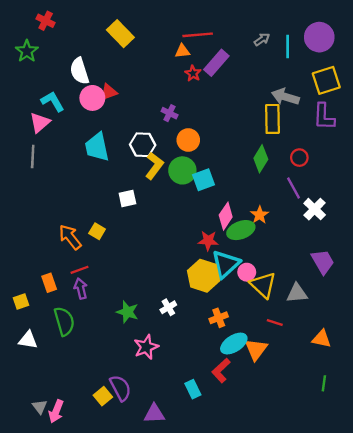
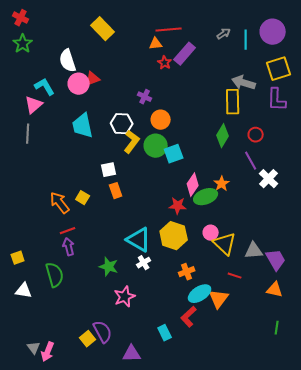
red cross: (46, 21) -> (21, 18), moved
purple trapezoid: (323, 262) -> (276, 260), moved
cyan triangle: (226, 264) -> (139, 240), moved, turned -48
orange rectangle: (49, 283) -> (116, 191), moved

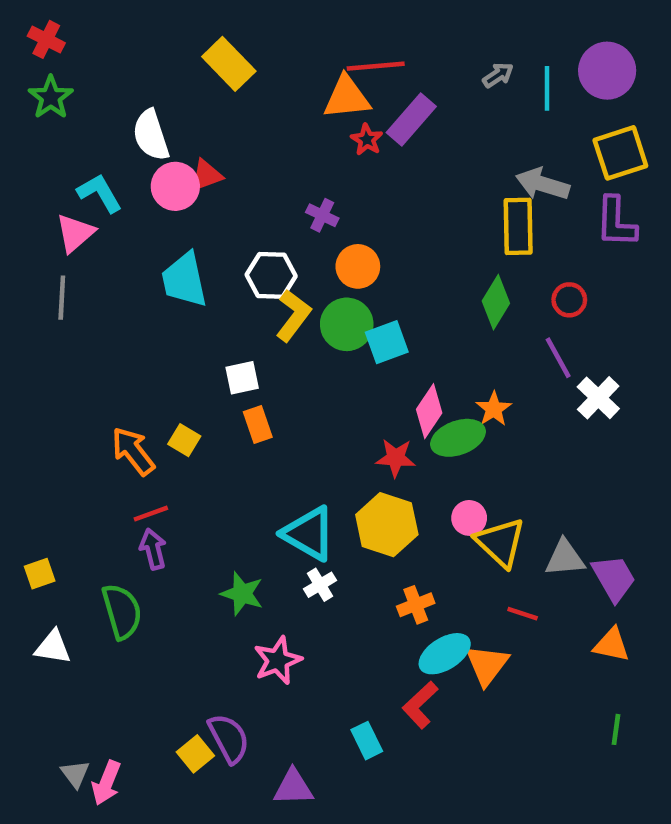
orange triangle: (156, 44) -> (347, 97), size x1.6

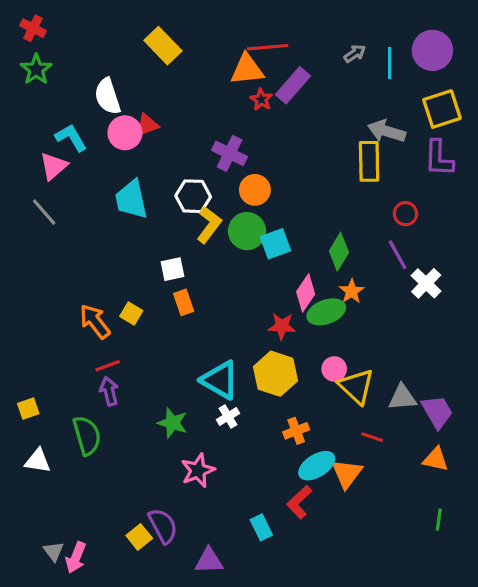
purple cross: (322, 215) -> (230, 153), size x1.5
gray line: (62, 298) -> (44, 212), turned -44
green diamond: (496, 302) -> (339, 252), moved

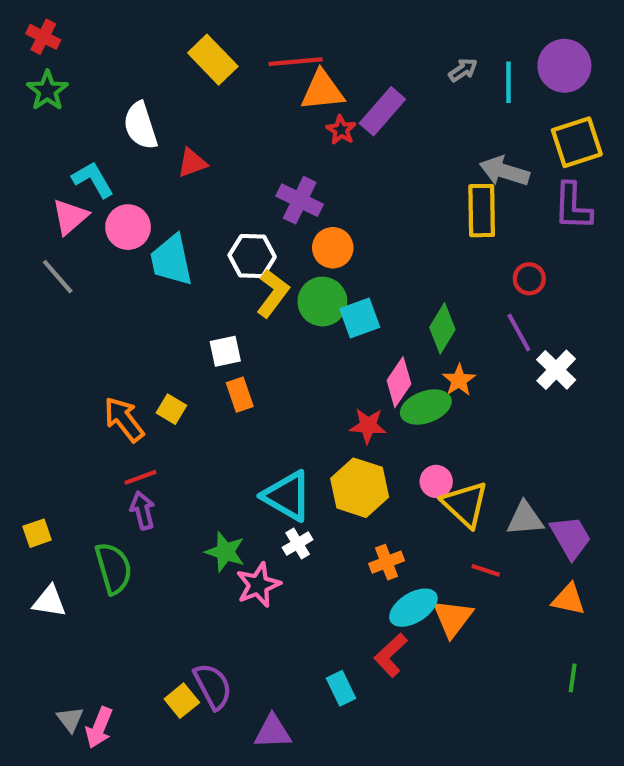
red line: (268, 47) -> (296, 62), moved
pink circle: (125, 133) -> (128, 227), moved
pink star: (198, 470) -> (258, 585), moved

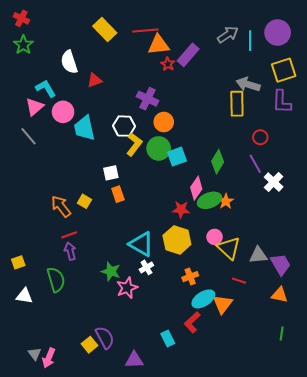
gray arrow: (463, 70) -> (228, 35), size x1.5
orange star: (459, 380) -> (226, 201), moved

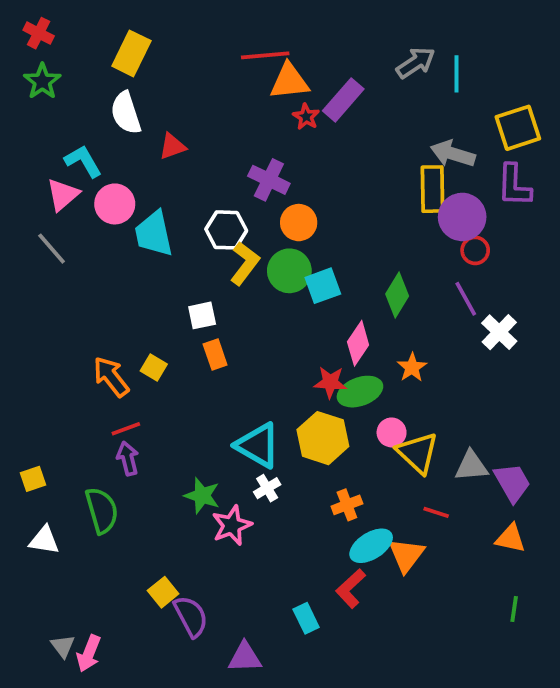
yellow rectangle: (105, 29) -> (131, 53), moved, turned 70
purple circle: (278, 33) -> (462, 217), moved
green ellipse: (209, 200) -> (360, 392), moved
yellow square: (89, 345) -> (163, 592), moved

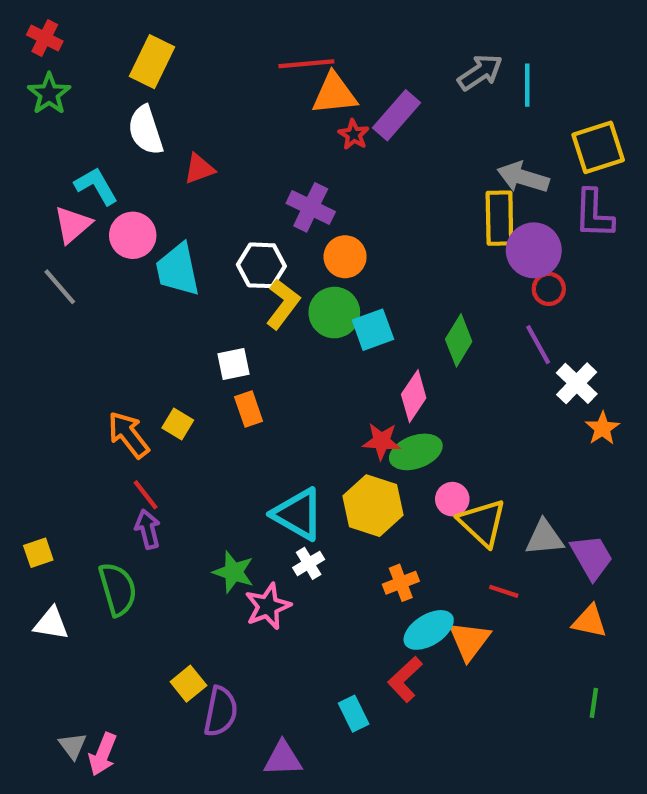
orange star: (412, 367) -> (602, 428), moved
red line: (126, 429) -> (146, 495), turned 72
purple semicircle: (191, 616) -> (221, 711), turned 39

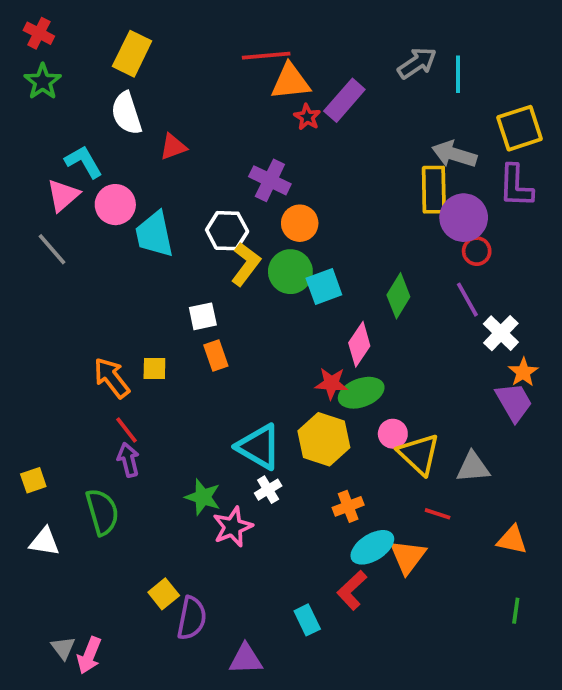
yellow square: (178, 424) -> (154, 368), turned -30
purple trapezoid: (592, 557) -> (514, 402), moved

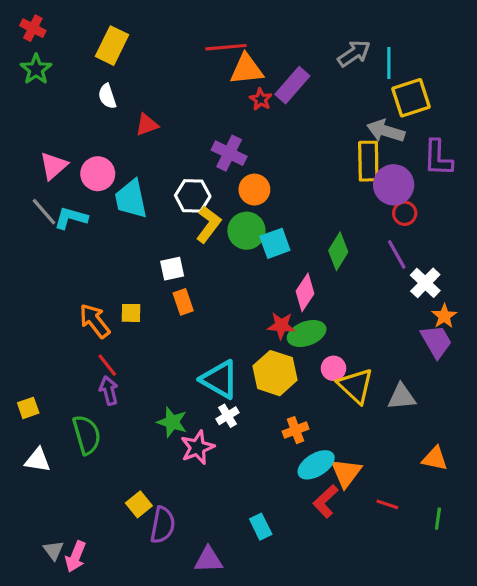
white semicircle: (126, 113) -> (107, 96), size x0.7
yellow square: (520, 128) -> (411, 98), moved
cyan L-shape: (84, 162) -> (71, 218), moved, turned -44
red line: (438, 514) -> (387, 504), moved
red L-shape: (352, 590) -> (326, 501), moved

